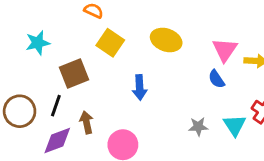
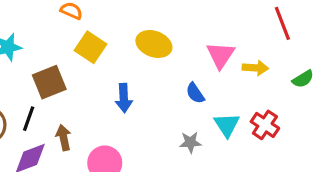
blue semicircle: (216, 79) -> (195, 93), moved
cyan triangle: (235, 125) -> (227, 125), moved

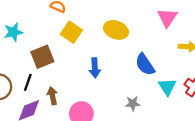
pink triangle: (221, 55) -> (167, 18), moved
blue semicircle: (195, 93) -> (145, 64), size x1.5
gray star: (190, 142) -> (133, 104), moved

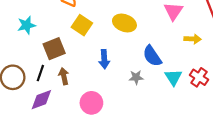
brown arrow: (52, 96) -> (64, 76), moved
gray star: (133, 104) -> (136, 77), moved

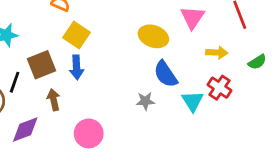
yellow ellipse: (124, 23) -> (153, 36), moved
blue arrow: (104, 59) -> (77, 67), moved
black line: (40, 73) -> (15, 82), moved
red cross: (199, 77) -> (219, 88), moved

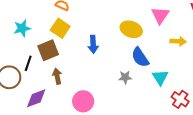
yellow square: (77, 35) -> (60, 28), moved
blue arrow: (77, 67) -> (93, 44), moved
red cross: (219, 88) -> (180, 99), moved

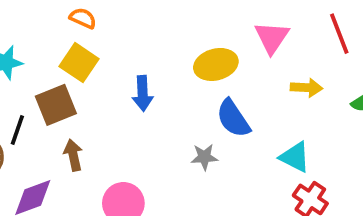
yellow ellipse: (131, 29) -> (216, 64), turned -35
cyan triangle: (160, 77) -> (295, 157), moved, turned -30

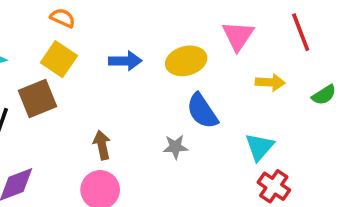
blue arrow: (143, 93) -> (125, 61), moved, turned -88
brown arrow: (73, 155) -> (102, 145), moved
cyan triangle: (295, 157) -> (260, 147), turned 44

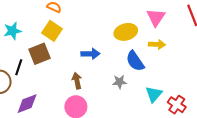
blue arrow: (125, 61) -> (90, 54), moved
yellow arrow: (270, 82) -> (157, 44), moved
cyan triangle: (260, 147) -> (154, 94), moved

